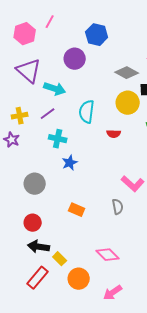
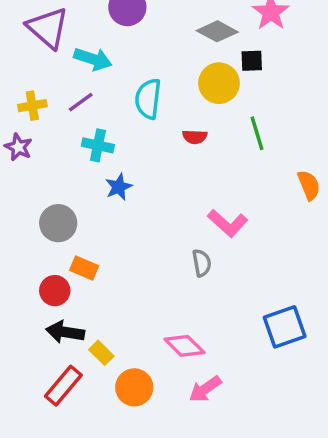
orange rectangle: (77, 210) -> (84, 268), moved
pink arrow: (113, 293) -> (205, 389), moved

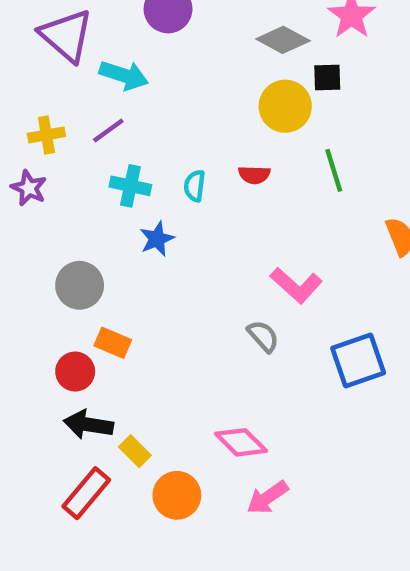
cyan semicircle: (148, 99) -> (195, 186), moved, size x0.6
gray semicircle: (202, 263) -> (263, 336), turned -32
blue square: (285, 327) -> (358, 360), moved

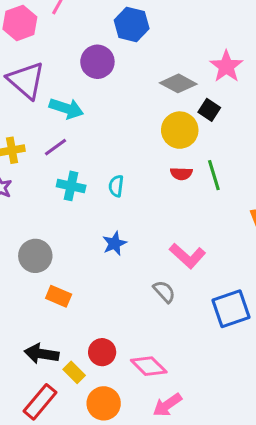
black square: (327, 77) -> (209, 110), turned 35
red semicircle: (254, 175) -> (181, 174), moved
blue star: (157, 239) -> (115, 243), moved
red circle: (75, 372) -> (102, 352), moved

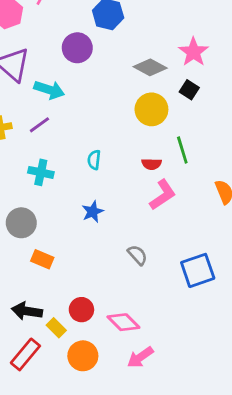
black square: (209, 110) -> (189, 90), moved
red semicircle: (181, 174) -> (151, 164), moved
cyan cross: (71, 186) -> (41, 172), moved
pink L-shape: (188, 256) -> (163, 195), moved, turned -76

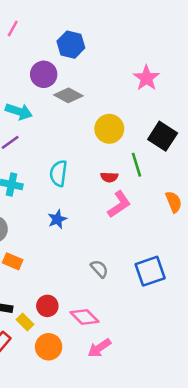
gray diamond: (150, 67) -> (68, 95), moved
black square: (189, 90) -> (163, 136), moved, size x1.6
cyan semicircle: (94, 160) -> (58, 173), size x1.5
gray semicircle: (137, 255) -> (99, 269), moved

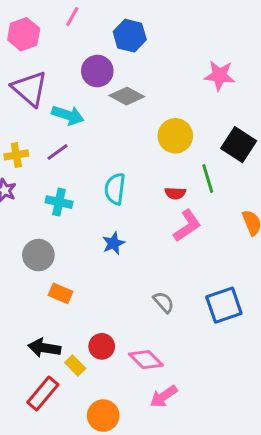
pink line: (13, 28) -> (72, 17), moved
pink star: (146, 78) -> (220, 75), turned -30
orange circle: (49, 347) -> (103, 416), moved

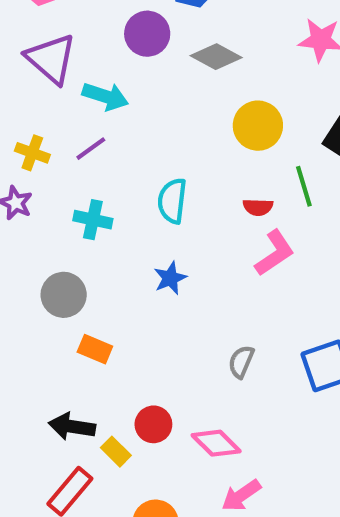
gray diamond: (127, 96) -> (216, 57), moved
yellow cross: (16, 155) -> (32, 153), turned 30
gray semicircle: (164, 302) -> (241, 362), turned -115

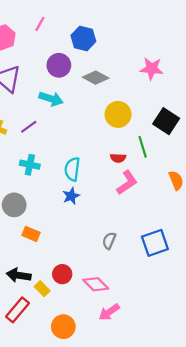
cyan arrow: (105, 96) -> (51, 99), moved
cyan semicircle: (172, 201) -> (72, 169), moved

